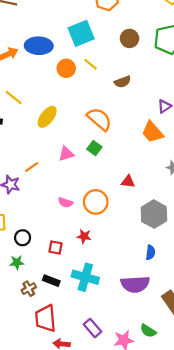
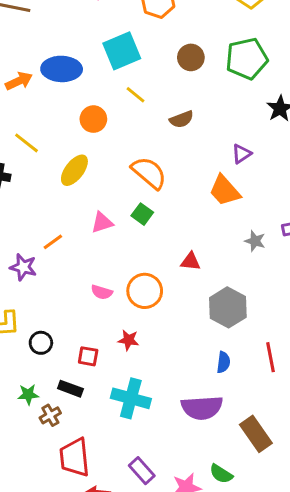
orange circle: (66, 68) -> (93, 119), moved
green star: (17, 262) -> (28, 394), moved
black rectangle: (51, 281) -> (70, 389), moved

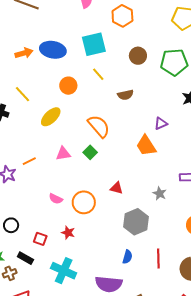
gray star: (255, 241) -> (160, 193), moved

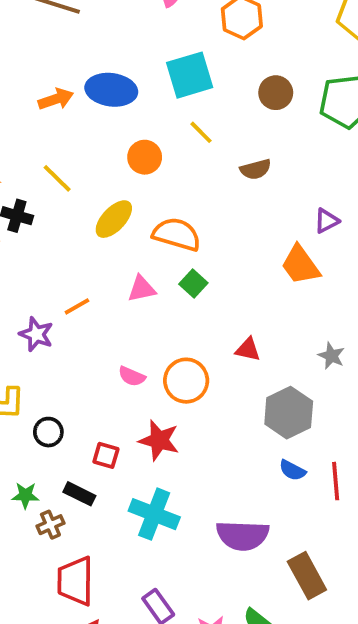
orange semicircle: (99, 126) -> (177, 234), moved, turned -30
red star: (68, 233) -> (159, 440), size x1.5
blue semicircle: (127, 257) -> (292, 470), moved, turned 104

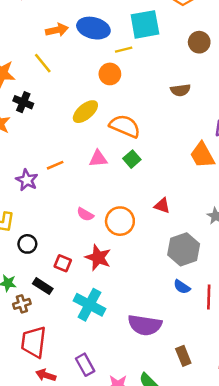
yellow line: (201, 132) -> (124, 50), moved, turned -66
yellow line: (57, 178) -> (43, 63), moved
brown rectangle: (307, 576) -> (183, 356), size x0.7

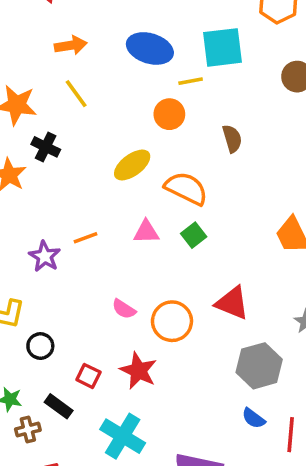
orange arrow: (57, 30) -> (71, 45), moved
brown semicircle: (180, 90) -> (232, 139), moved, turned -102
red triangle: (162, 206) -> (232, 303), size x1.5

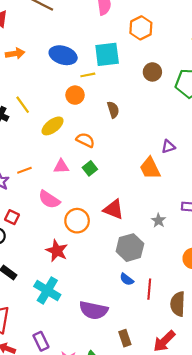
yellow line: (76, 94) -> (23, 105), moved
orange semicircle: (186, 188) -> (85, 140), size x0.7
pink semicircle: (124, 309) -> (49, 200), moved, size x1.5
red square: (88, 376) -> (12, 217), moved

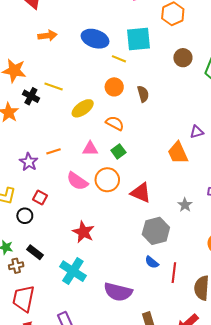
yellow line: (88, 75) -> (119, 59), turned 32
orange circle: (75, 95) -> (114, 87), moved
yellow line: (23, 105) -> (54, 86), turned -36
orange circle: (77, 221) -> (107, 180), moved

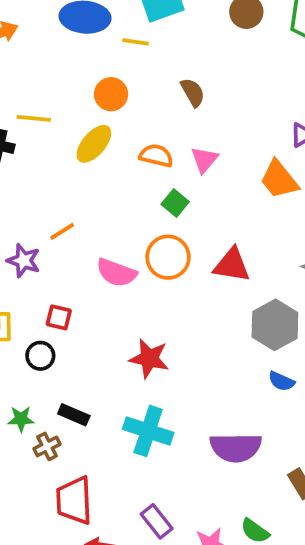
orange circle: (114, 87) -> (111, 94), moved
pink triangle: (90, 149) -> (204, 160), moved, turned -35

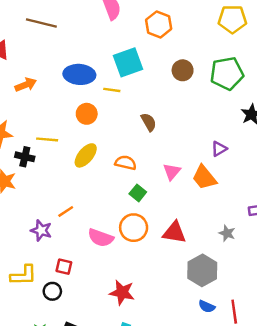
orange circle: (111, 94) -> (87, 114), moved
pink triangle: (204, 160) -> (172, 172), moved

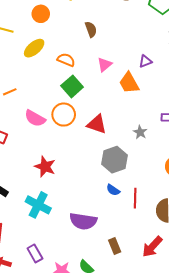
pink triangle: (172, 172) -> (105, 65), moved
green square: (138, 193) -> (72, 86), size x1.5

